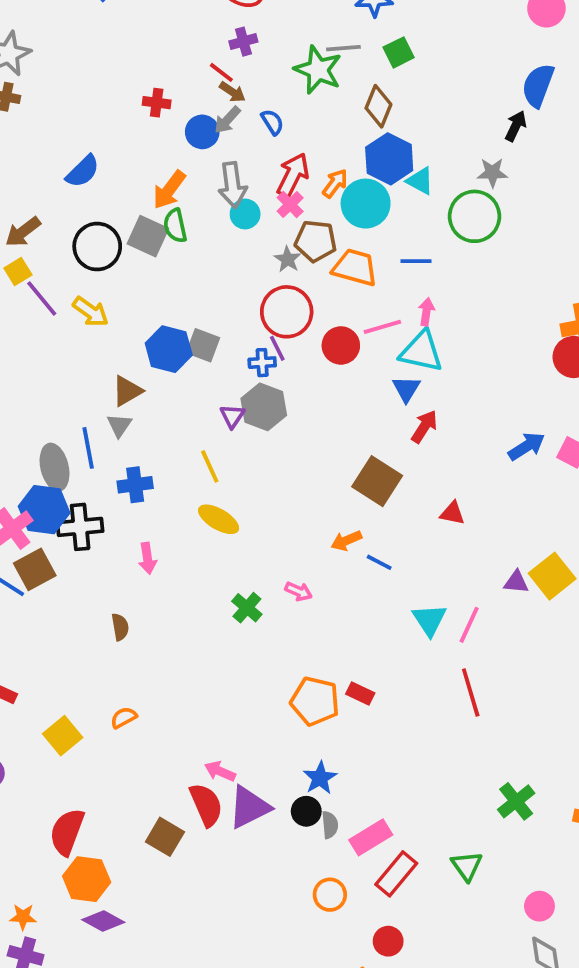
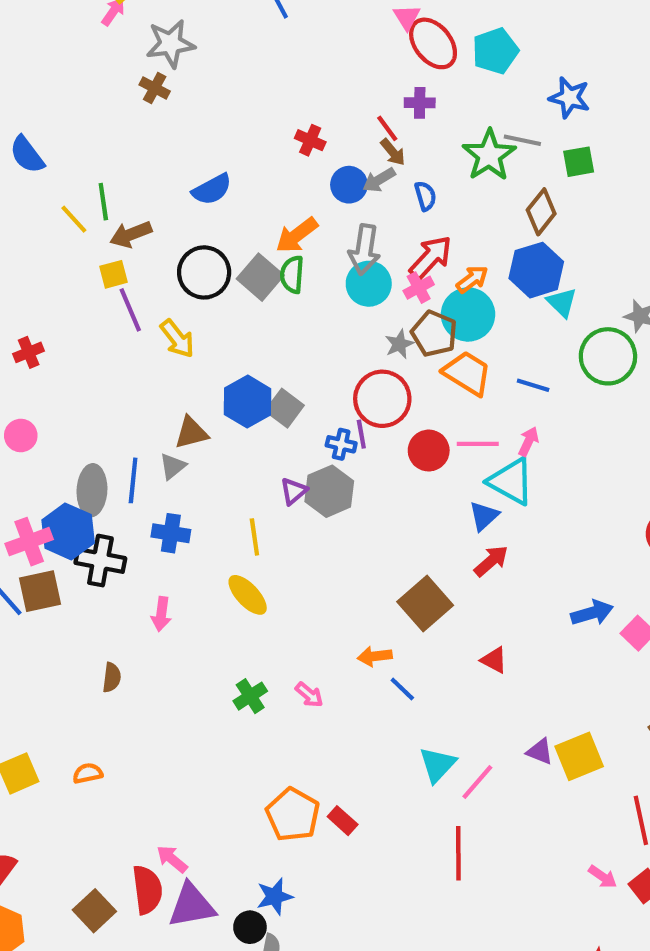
cyan circle: (366, 204) -> (468, 314), moved
cyan circle: (245, 214) -> (369, 284), size x1.4

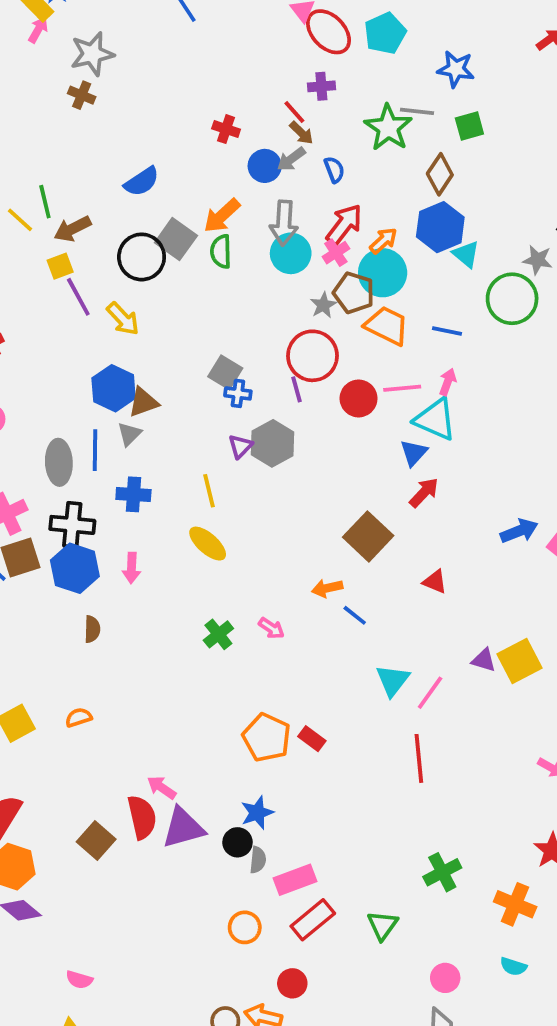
gray square: (260, 277) -> (176, 239), moved
blue hexagon: (248, 402) -> (114, 388), moved
blue cross: (341, 444) -> (238, 393), moved
blue hexagon: (68, 531) -> (75, 568), moved

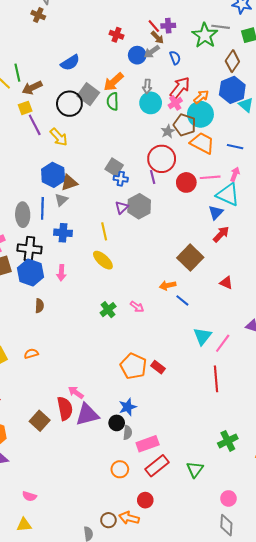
purple cross: (321, 86) -> (168, 26), moved
gray arrow: (284, 223) -> (147, 86), size x0.6

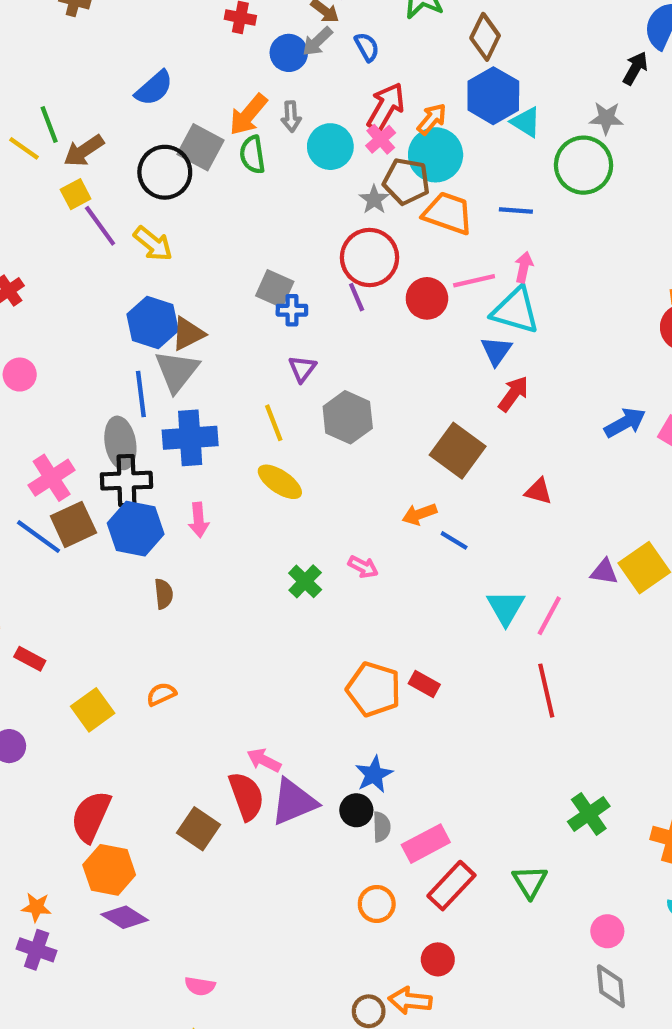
gray arrow: (147, 86) -> (291, 117), moved
gray triangle: (61, 200) -> (177, 371), size x1.6
gray hexagon: (139, 206) -> (348, 417), moved
gray ellipse: (23, 215) -> (120, 443), moved
blue cross: (63, 233) -> (190, 438), size x1.4

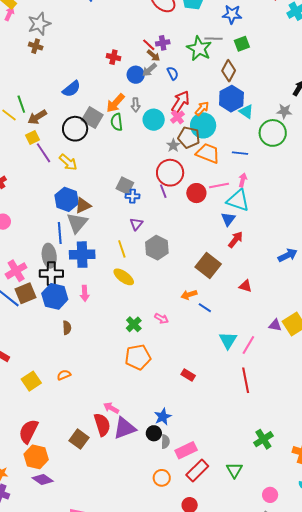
orange pentagon: (374, 689) -> (138, 357), moved, turned -30

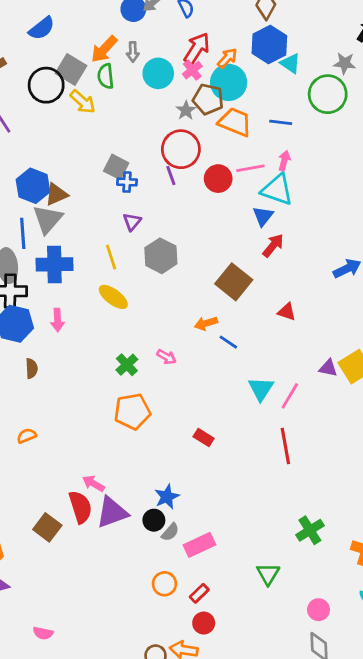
yellow arrow: (68, 162) -> (83, 102), moved
gray semicircle: (165, 442) -> (170, 532), turned 40
red rectangle: (197, 471) -> (199, 593), moved, size x0.6

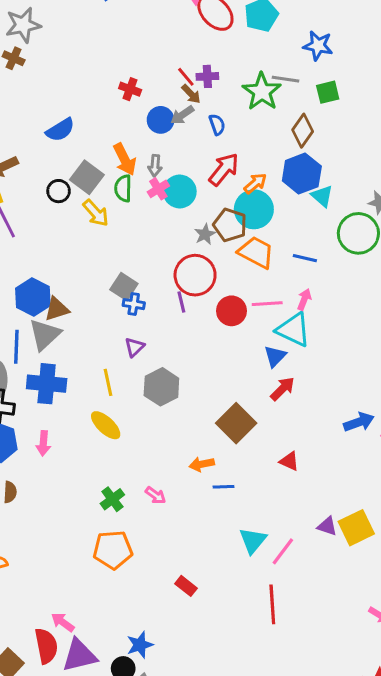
orange arrow: (104, 49) -> (125, 159), turned -76
pink cross: (192, 70) -> (158, 189), moved
black circle: (46, 85) -> (59, 191), size x0.6
blue line: (228, 342) -> (223, 487), turned -42

